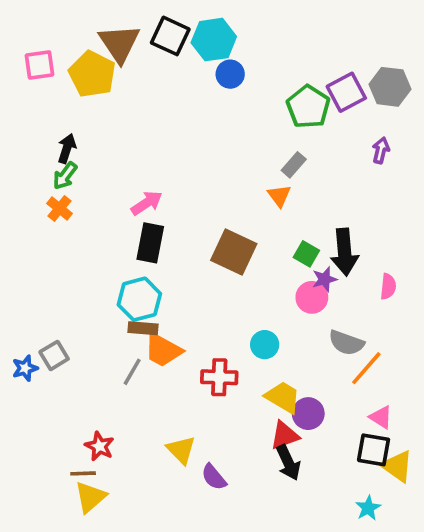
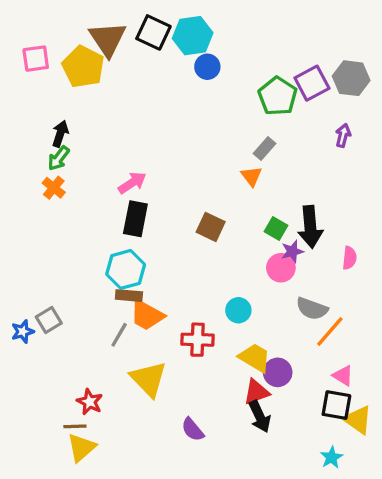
brown square: (234, 252) -> (211, 227), size x0.7
yellow triangle: (181, 450) -> (149, 379), moved, size x1.4

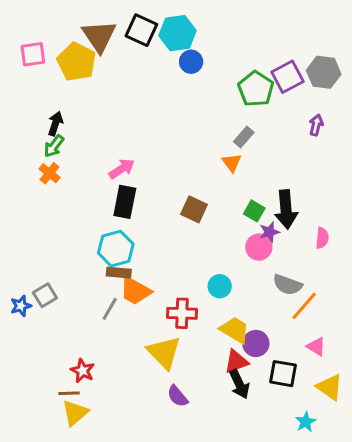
yellow triangle: (149, 379) -> (164, 353), moved
black square: (336, 405) -> (283, 374), moved

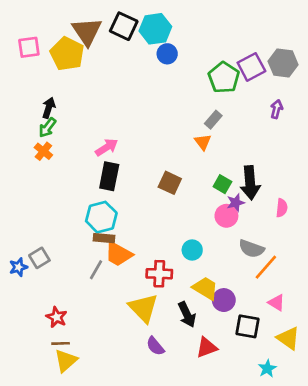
red triangle: (236, 362) -> (207, 347), moved
red star: (83, 371) -> (57, 317), moved
black arrow: (239, 384) -> (187, 315), moved

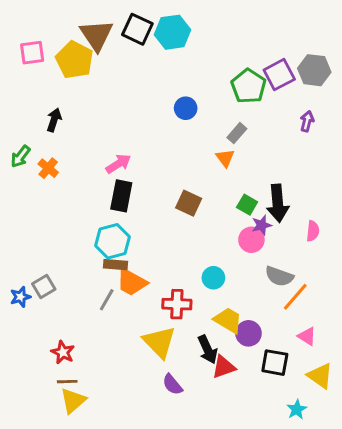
blue circle: (167, 54) -> (186, 108), moved
green arrow: (47, 128) -> (20, 156), moved
red triangle: (207, 347) -> (224, 367), moved

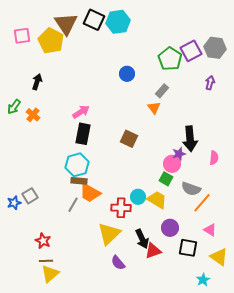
green square: (247, 205) -> (166, 179), moved
cyan circle: (213, 278) -> (138, 197), moved
yellow trapezoid: (228, 320) -> (157, 200), moved
yellow triangle: (159, 342) -> (109, 234), turned 30

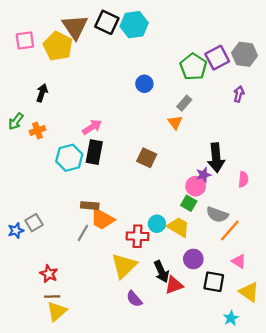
orange cross: (33, 115) -> (37, 130), turned 32
cyan hexagon: (77, 165) -> (69, 158), moved

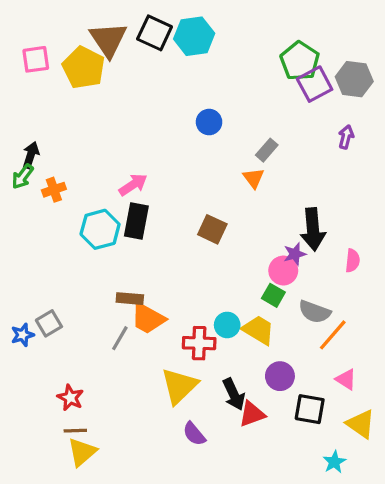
green pentagon: (193, 67) -> (300, 61), moved
black arrow: (42, 93) -> (31, 155), moved

